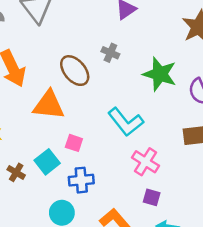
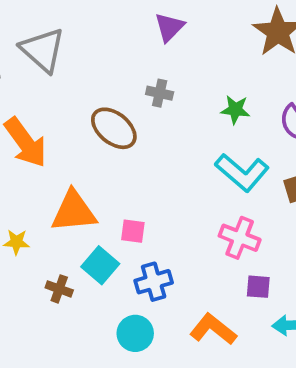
green star: (160, 74) -> (235, 110), size x0.6
orange triangle: (49, 105) -> (74, 211), moved
cyan L-shape: (126, 122) -> (242, 172), moved

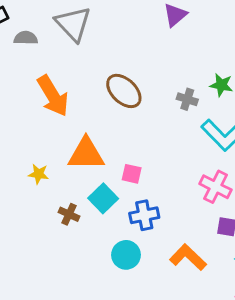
gray cross: (160, 93) -> (187, 99), moved

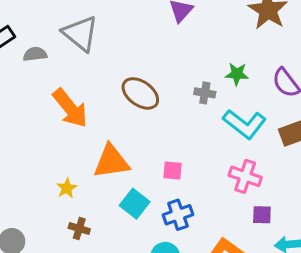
yellow star: (39, 174) -> (67, 188), turned -30
pink square: (132, 174) -> (172, 170), moved
brown cross: (69, 214) -> (79, 229), moved

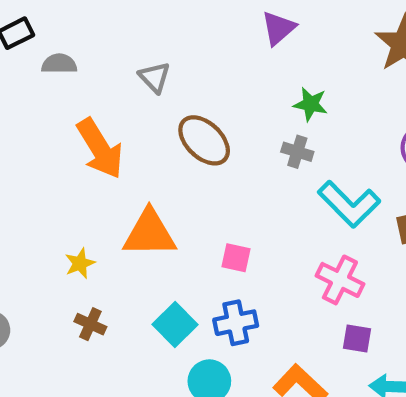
gray triangle: (80, 33) -> (155, 77), moved, size x0.6
green star: (237, 74) -> (311, 104), moved
cyan square: (135, 204) -> (175, 325), moved

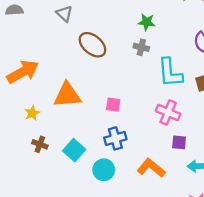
orange arrow: (100, 149) -> (23, 72), moved, turned -84
cyan L-shape: (349, 204) -> (170, 73), turned 44
cyan square: (175, 325) -> (74, 150), moved

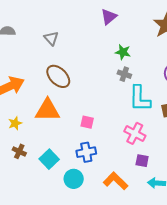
brown ellipse: (92, 45) -> (58, 76), moved
gray cross: (141, 47) -> (124, 74), moved

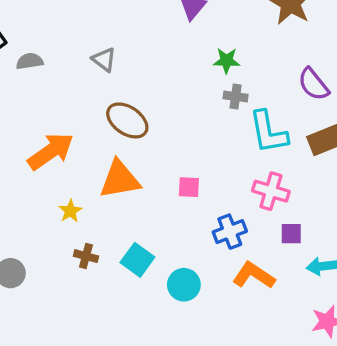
blue cross: (86, 152) -> (230, 232), moved

